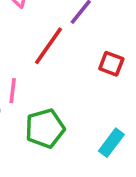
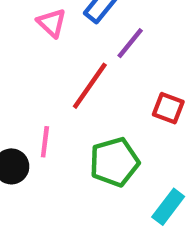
green pentagon: (45, 128) -> (114, 162), moved

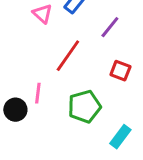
purple line: (130, 43) -> (110, 27), moved

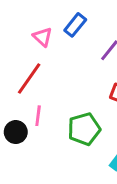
red line: (68, 56) -> (29, 78), moved

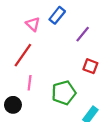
black circle: (16, 132) -> (13, 105), moved

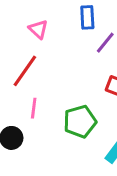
blue rectangle: (57, 15) -> (87, 17), moved, turned -42

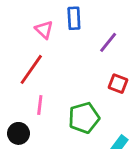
blue rectangle: (87, 17) -> (74, 18), moved

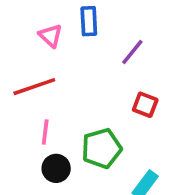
red line: (31, 69) -> (34, 87), turned 36
black circle: (18, 133) -> (56, 168), moved

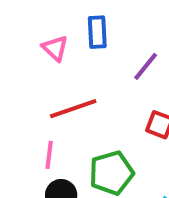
red line: (34, 87) -> (73, 109), moved

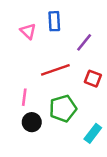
red line: (73, 109) -> (55, 70), moved

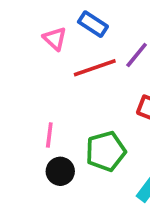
blue rectangle: (54, 21) -> (93, 24), turned -54
red line: (55, 70) -> (95, 68), moved

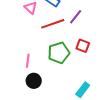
green pentagon: (106, 151) -> (59, 53), moved

